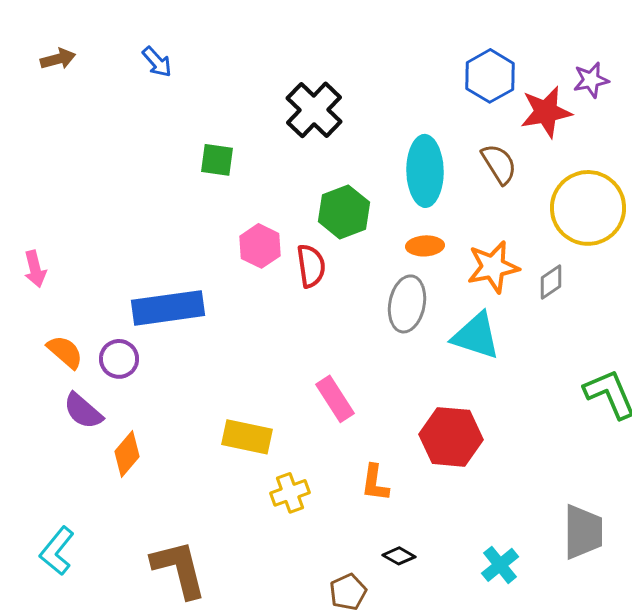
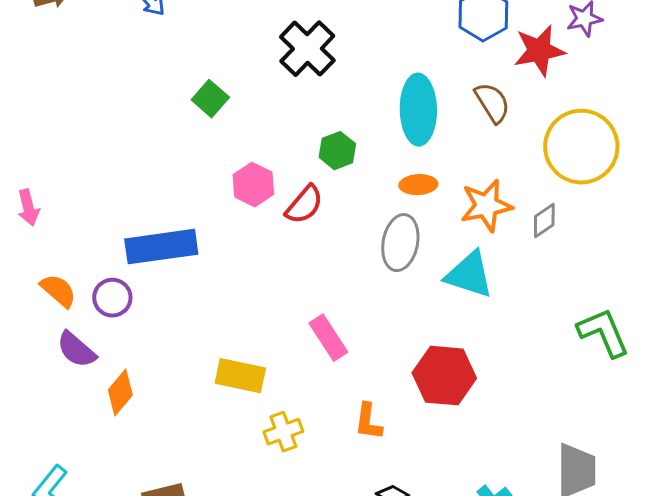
green square: (217, 160) -> (210, 99), turned 33
green hexagon: (344, 212) -> (337, 151), size x0.7
red semicircle: (311, 266) -> (304, 205), turned 48

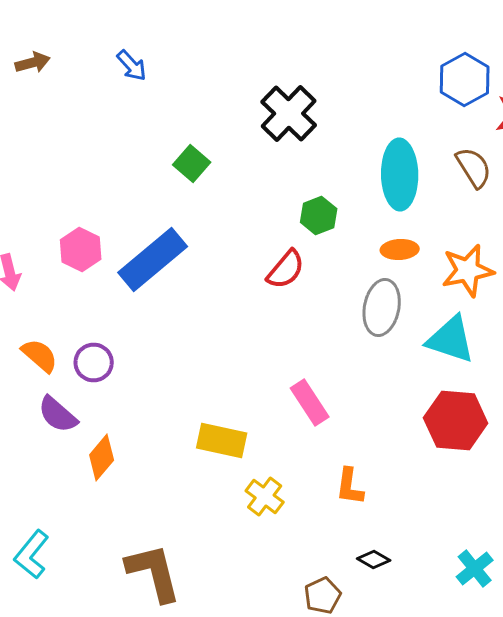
pink hexagon: (253, 185) -> (81, 250), moved
blue rectangle: (161, 247) -> (153, 260), moved, turned -32
red hexagon: (444, 376) -> (456, 420), moved
yellow cross: (283, 432) -> (265, 496), turned -33

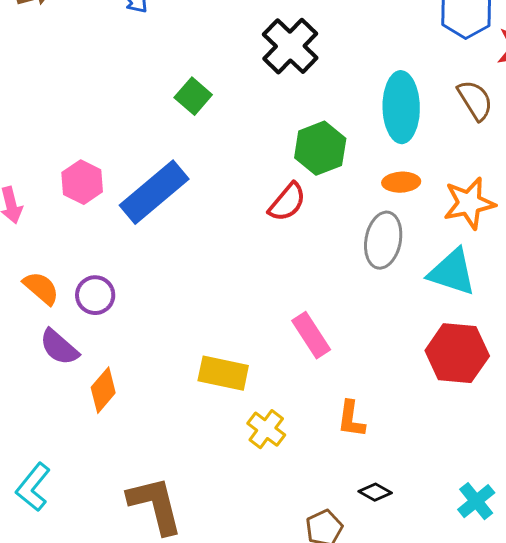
green hexagon: (319, 216) -> (320, 148), size x1.4

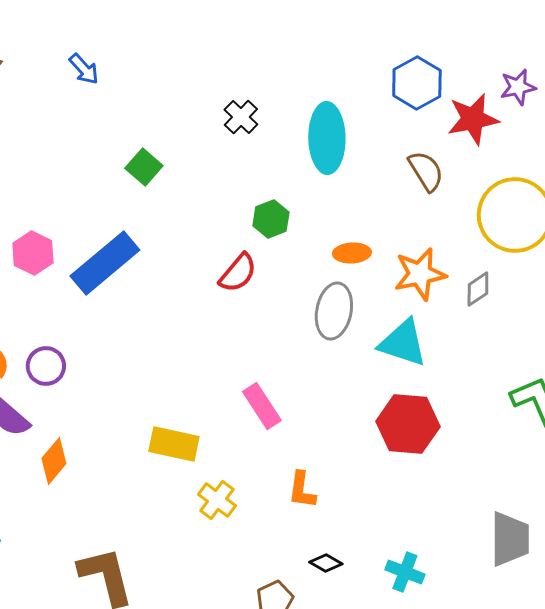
black cross: (290, 46) -> (241, 117), size x0.6
cyan ellipse: (401, 107) -> (327, 138), moved
green hexagon: (320, 148) -> (271, 219), size x0.7
cyan cross: (476, 501) -> (405, 572), moved, turned -30

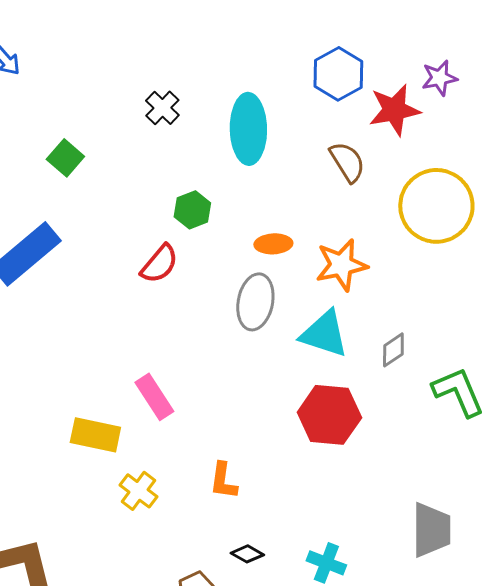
gray diamond: (478, 289) -> (393, 350), moved
pink rectangle: (262, 406) -> (154, 397), moved

